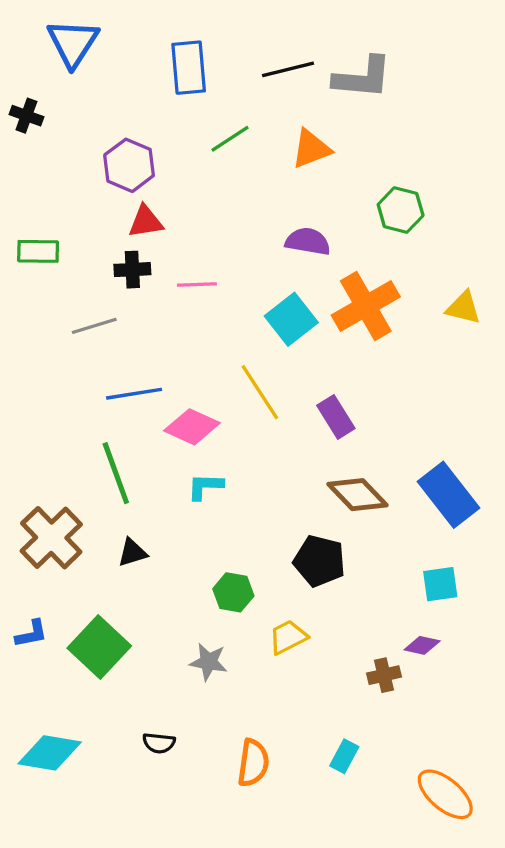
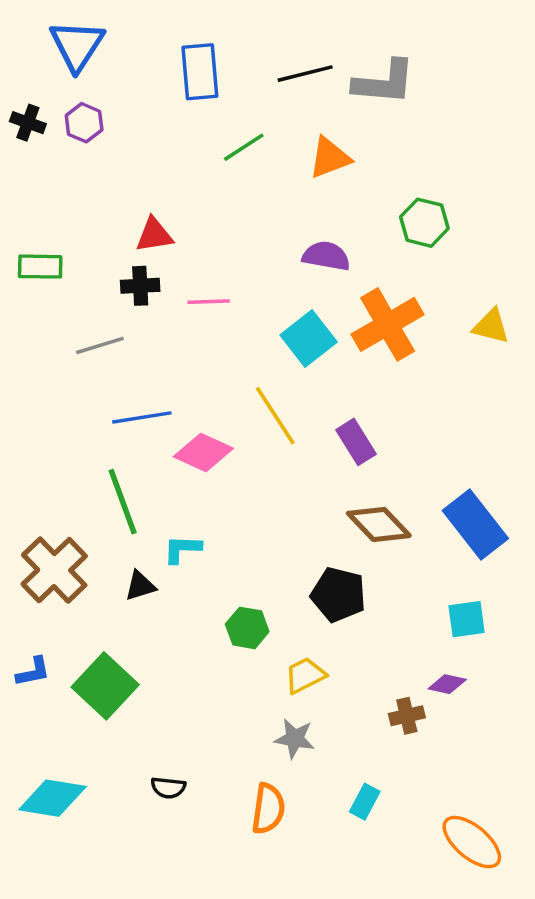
purple hexagon: (129, 165) -> (84, 123), moved, size x0.7
cyan L-shape: (205, 486) -> (182, 549), moved
gray star: (209, 662) -> (295, 739), moved

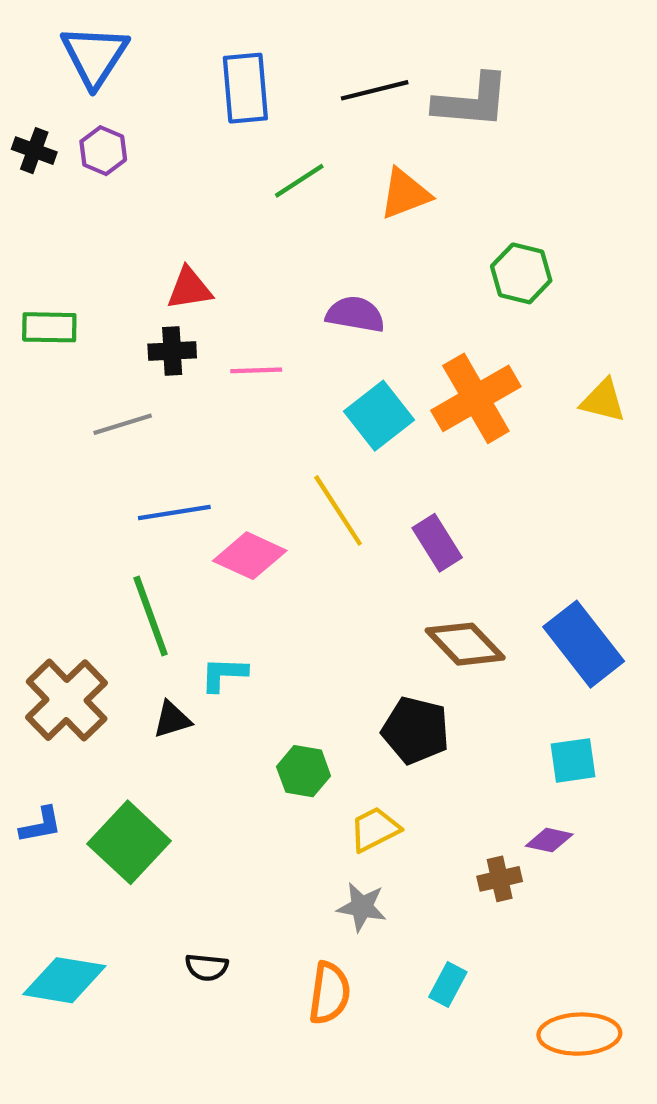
purple semicircle: (326, 256) -> (355, 314), moved
orange ellipse: (472, 842) -> (579, 1034), turned -42

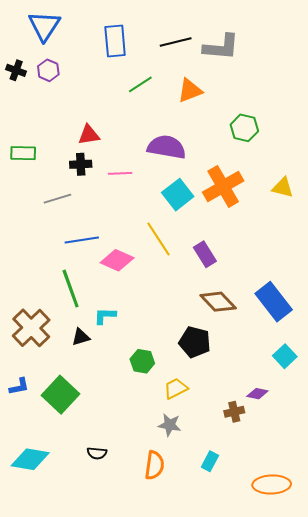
purple semicircle: (355, 314) -> (167, 147), size x1.4
cyan square: (573, 760) -> (285, 356), moved, turned -35

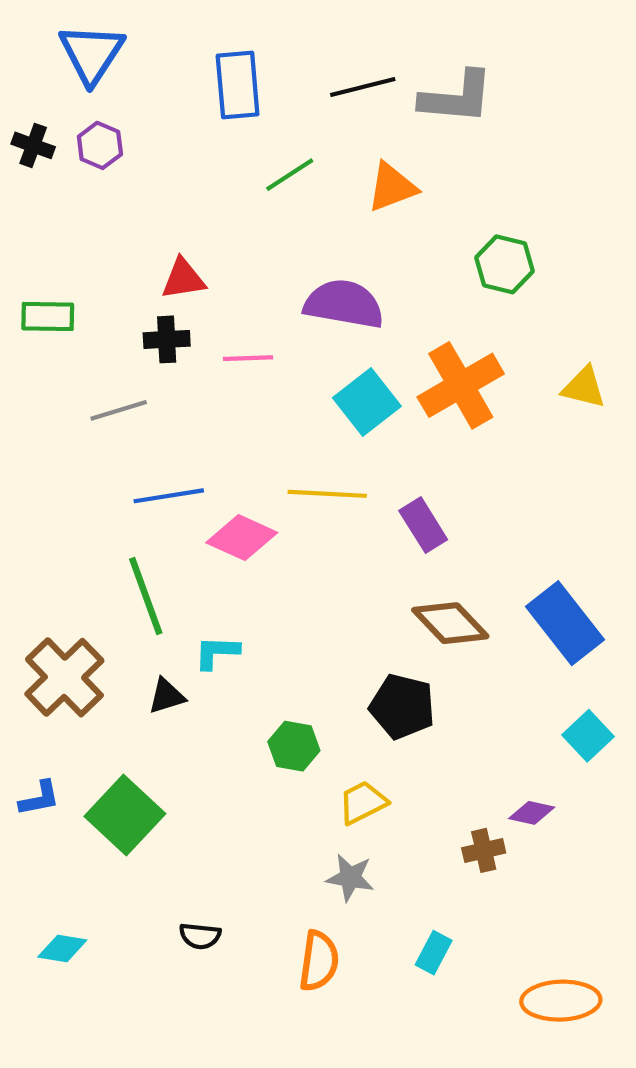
yellow line: (158, 239) -> (327, 494), turned -54
cyan diamond: (30, 459) -> (62, 948), size x0.6

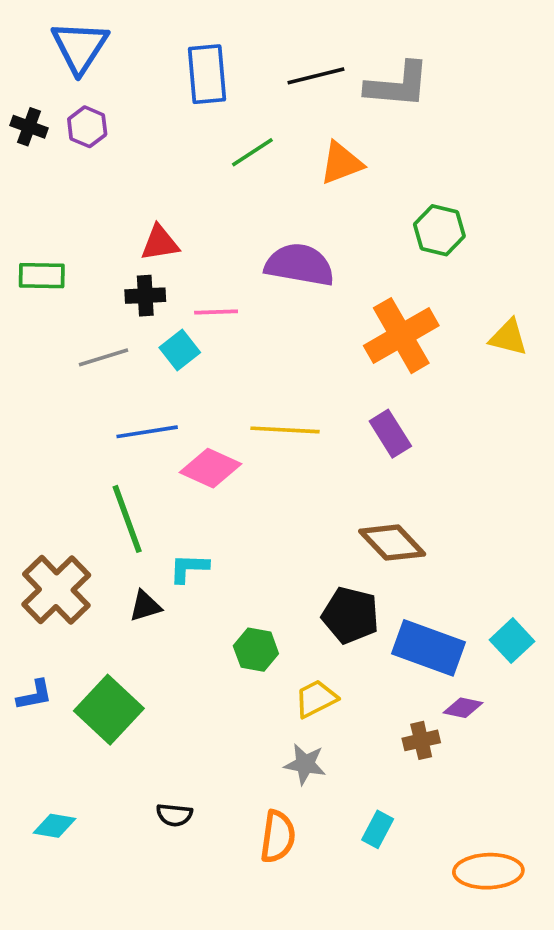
cyan square: (367, 402) -> (180, 350), moved, size x0.7
purple rectangle: (423, 525) -> (390, 434), moved
blue rectangle: (565, 623) -> (428, 648), moved, turned -32

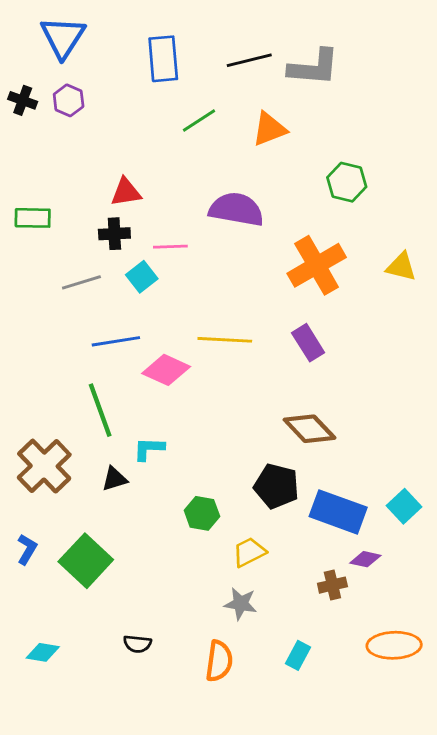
blue L-shape: (34, 695) -> (27, 549), turned -48
orange ellipse: (488, 871) -> (394, 645), moved

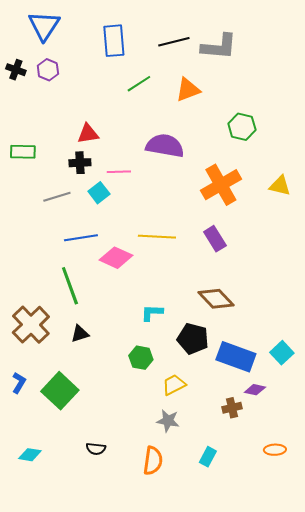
cyan L-shape: (149, 449) -> (152, 313), moved
orange ellipse: (394, 645) -> (275, 450), size x0.6

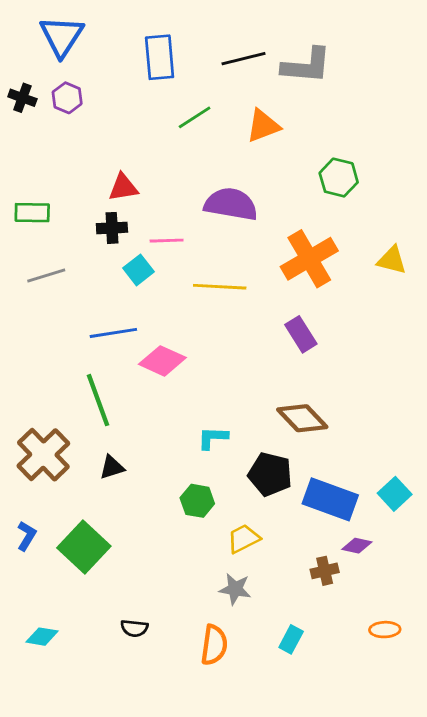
gray line: (57, 197) -> (46, 276), moved
yellow line: (157, 237) -> (220, 287), moved

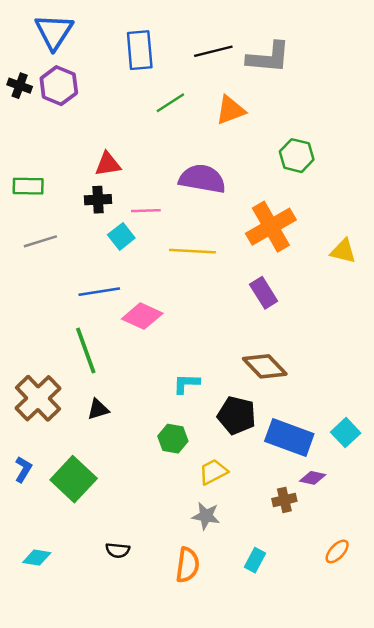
purple hexagon: (67, 98) -> (59, 86), size x1.4
yellow triangle: (392, 260) -> (343, 251), moved
orange ellipse: (385, 630) -> (337, 551), turned -45

